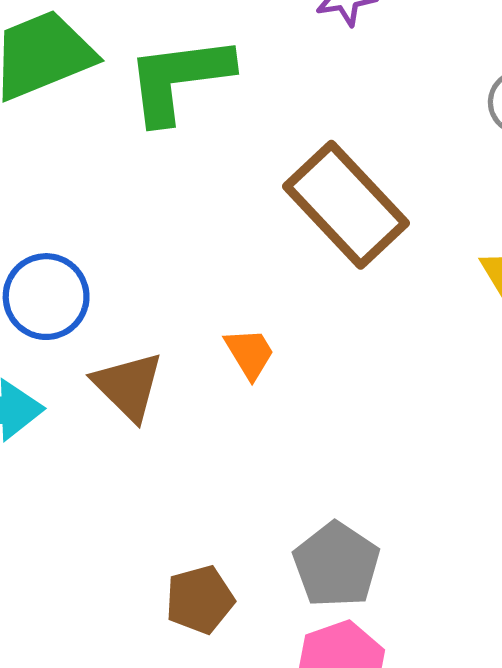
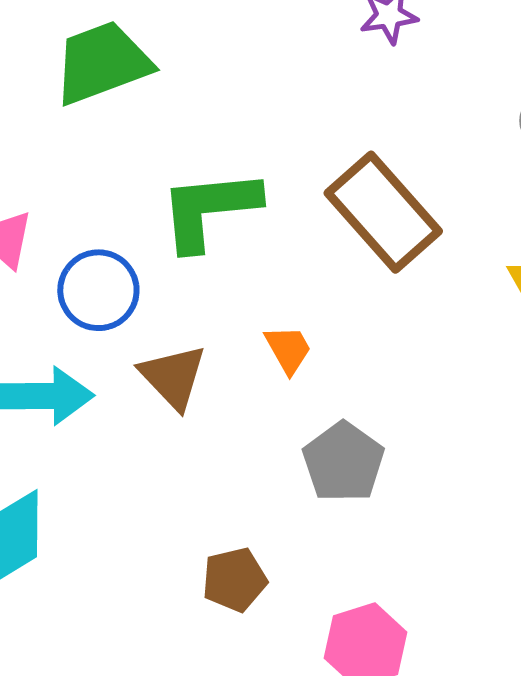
green L-shape: (179, 79) -> (209, 209), moved
gray pentagon: (336, 565) -> (343, 462), moved

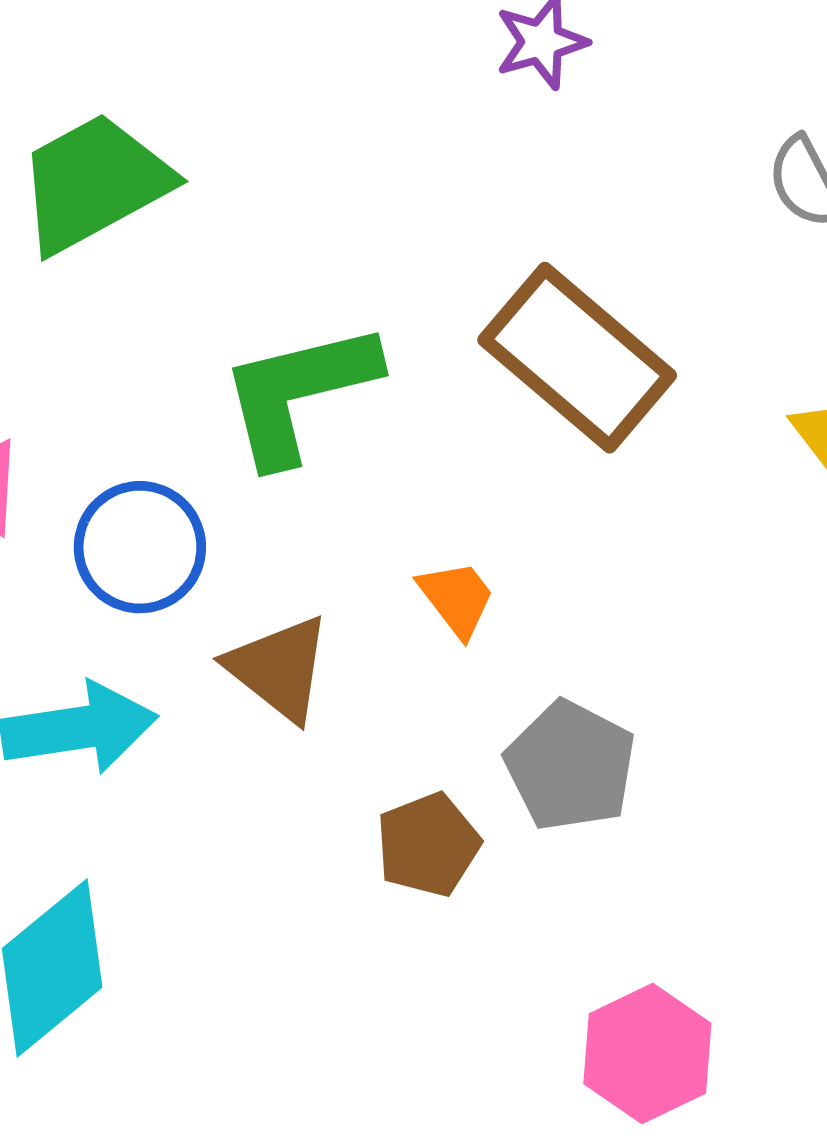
brown pentagon: (235, 580) -> (428, 845), moved

